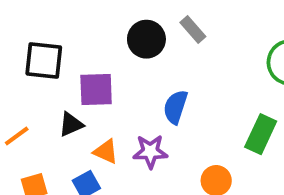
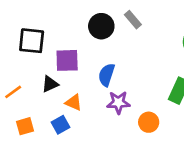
blue semicircle: (175, 107) -> (107, 75), moved
purple star: (150, 152) -> (118, 102), moved

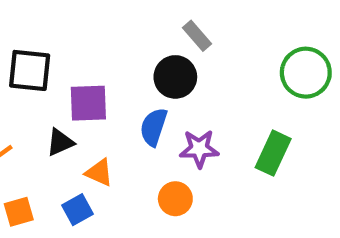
black circle: (101, 26) -> (175, 77), moved
purple star: (118, 102) -> (199, 149), moved
orange circle: (149, 122) -> (175, 199), moved

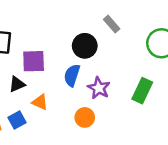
gray rectangle: (197, 36) -> (112, 24), moved
purple star: (199, 149) -> (99, 88), turned 30
blue square: (77, 210) -> (17, 120), moved

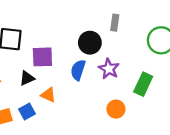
gray rectangle: (112, 24) -> (115, 23), turned 49
purple star: (99, 88) -> (109, 69), moved
orange circle: (85, 117) -> (116, 109), moved

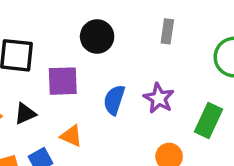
black circle: (90, 43) -> (97, 36), moved
black triangle: (27, 78) -> (25, 114), moved

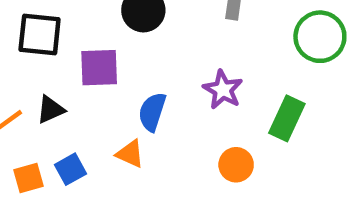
blue semicircle: (114, 100) -> (152, 112), moved
orange triangle: (71, 136) -> (130, 154), moved

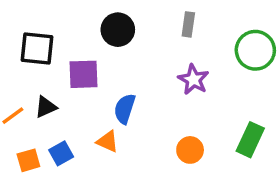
purple star: (223, 90) -> (193, 79), moved
green rectangle: (287, 118) -> (250, 140), moved

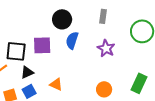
black square: (37, 49) -> (16, 51), moved
black triangle: (46, 107) -> (27, 72), moved
blue semicircle: (125, 109) -> (72, 40), moved

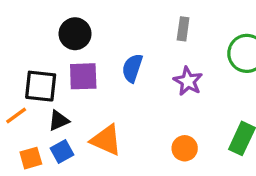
black circle: (62, 19) -> (75, 34), moved
orange triangle: (56, 84) -> (106, 140), size x1.5

